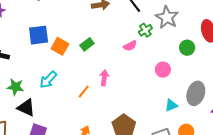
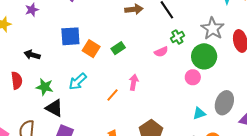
gray star: (167, 17) -> (213, 29), moved
green circle: (187, 48) -> (204, 56), moved, size x1.6

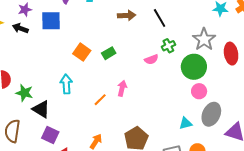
blue square: (70, 36) -> (51, 21), moved
black arrow: (32, 55) -> (20, 28), moved
pink circle: (193, 77) -> (199, 91), moved
cyan arrow: (78, 81) -> (66, 84), turned 126
green star: (45, 87) -> (24, 93), moved

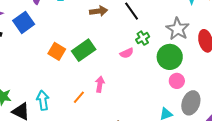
blue square: (51, 21) -> (24, 22), turned -30
green rectangle: (109, 53) -> (84, 50), size x1.6
cyan arrow: (66, 84) -> (43, 100), moved

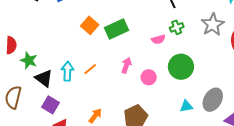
green circle: (170, 57) -> (181, 67), moved
pink circle: (177, 81) -> (149, 77), moved
orange line: (79, 97) -> (90, 69), moved

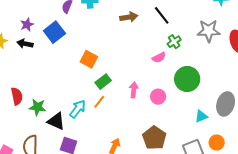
gray star: (213, 25) -> (209, 31), turned -30
green rectangle: (116, 29) -> (103, 82), moved, size x0.7
cyan arrow: (67, 71) -> (78, 109), turned 48

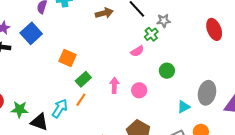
gray star: (209, 31) -> (164, 21), moved, size x0.6
green circle: (187, 79) -> (167, 71), size x0.6

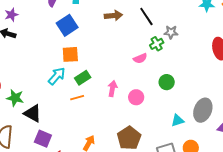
blue square: (31, 33) -> (67, 25), moved
orange square: (68, 58) -> (70, 54), turned -36
orange line: (81, 100) -> (77, 98), turned 32
cyan arrow: (60, 108) -> (57, 76), moved

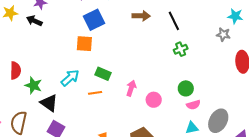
gray star: (171, 32) -> (223, 35), moved
orange square: (70, 54) -> (84, 44), moved
pink semicircle: (140, 58) -> (193, 105), moved
cyan arrow: (57, 76) -> (70, 78), moved
green rectangle: (83, 78) -> (103, 74), turned 49

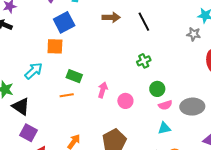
green cross: (181, 49) -> (144, 61), moved
cyan arrow: (70, 78) -> (34, 71), moved
gray ellipse: (218, 121) -> (192, 107), moved, turned 60

